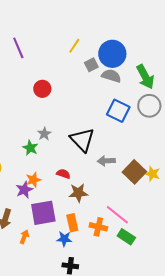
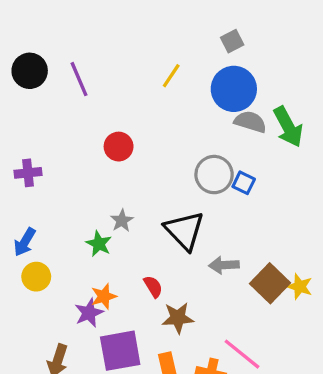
gray square: (91, 65) -> (232, 41), moved
gray semicircle: (111, 76) -> (250, 122), moved
gray circle: (149, 106) -> (214, 175), moved
blue square: (118, 111) -> (244, 183), size x0.6
red semicircle: (63, 174) -> (153, 287), turned 40

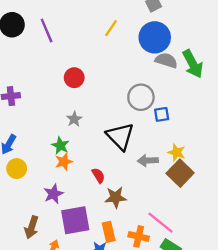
blue square: (244, 183) -> (162, 114), moved, turned -35
gray star: (122, 221) -> (74, 119), moved
yellow star: (300, 287) -> (177, 152), moved
orange star: (104, 296) -> (64, 162), moved

